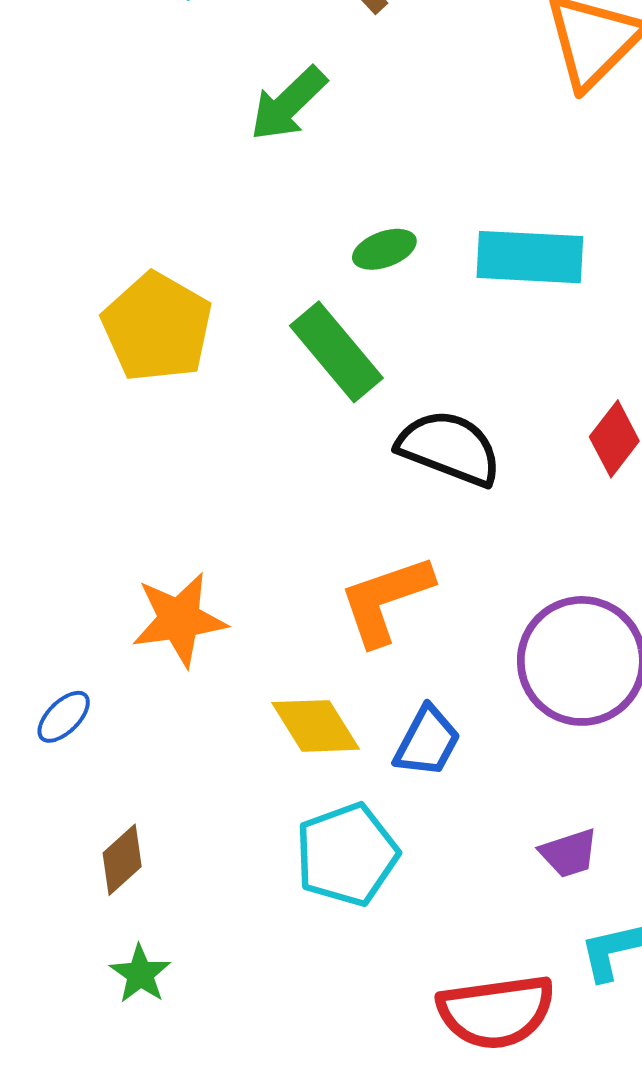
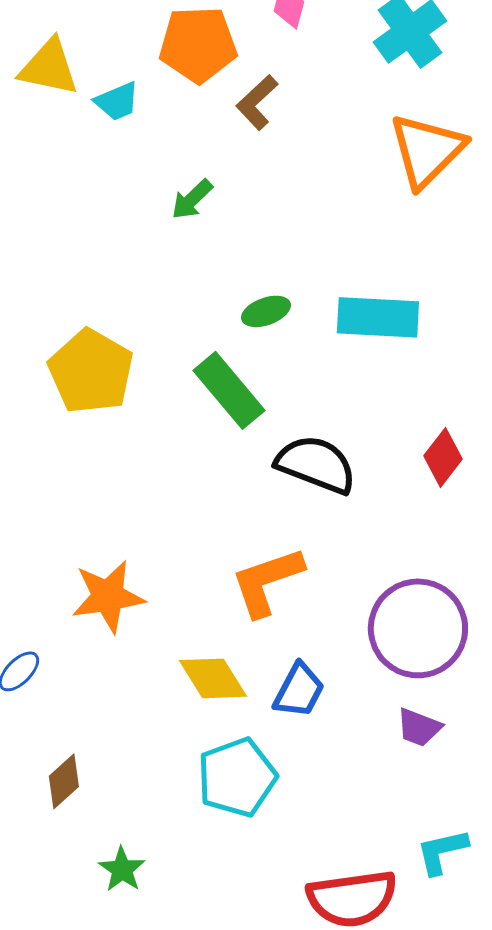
green arrow: (288, 104) -> (192, 199), size x0.7
purple trapezoid: (569, 853) -> (419, 727), moved, turned 39
green star: (140, 974) -> (122, 869), moved

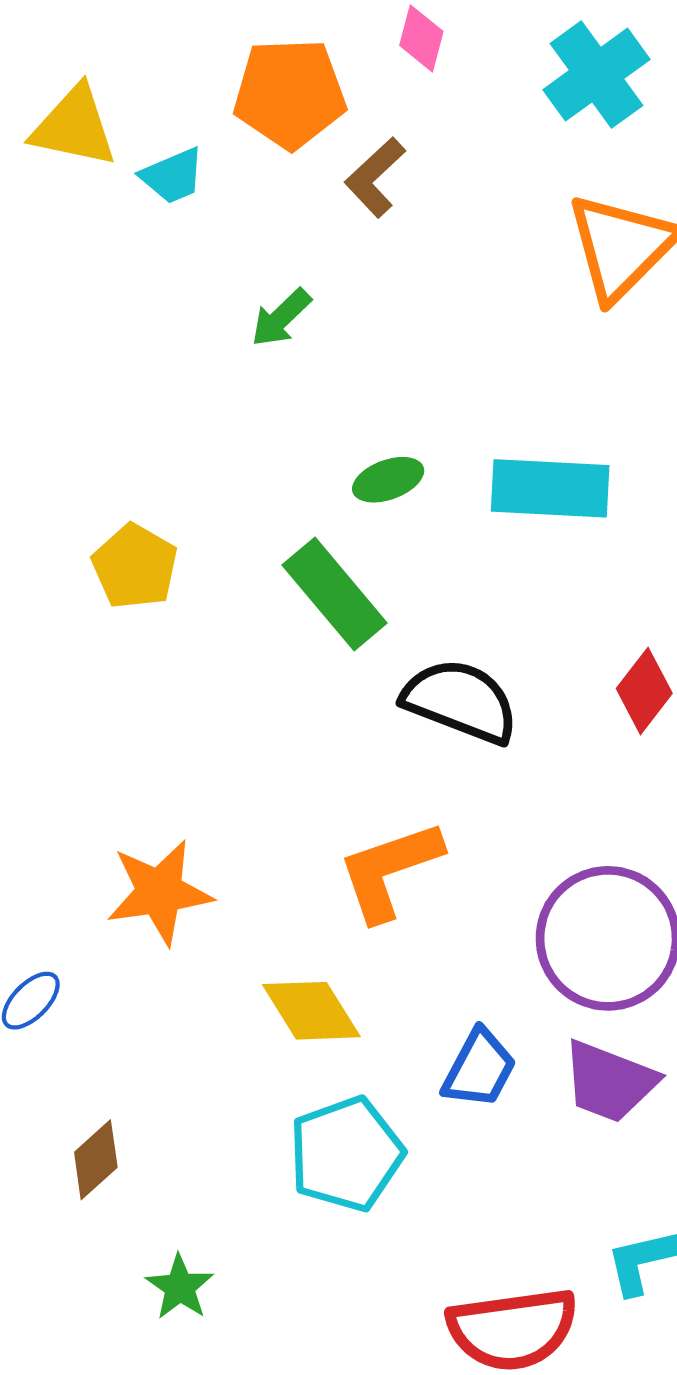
yellow pentagon: (91, 371) -> (135, 567), size x0.7
blue trapezoid: (299, 690) -> (479, 1069), moved
purple trapezoid: (419, 727) -> (609, 1082), size x1.5

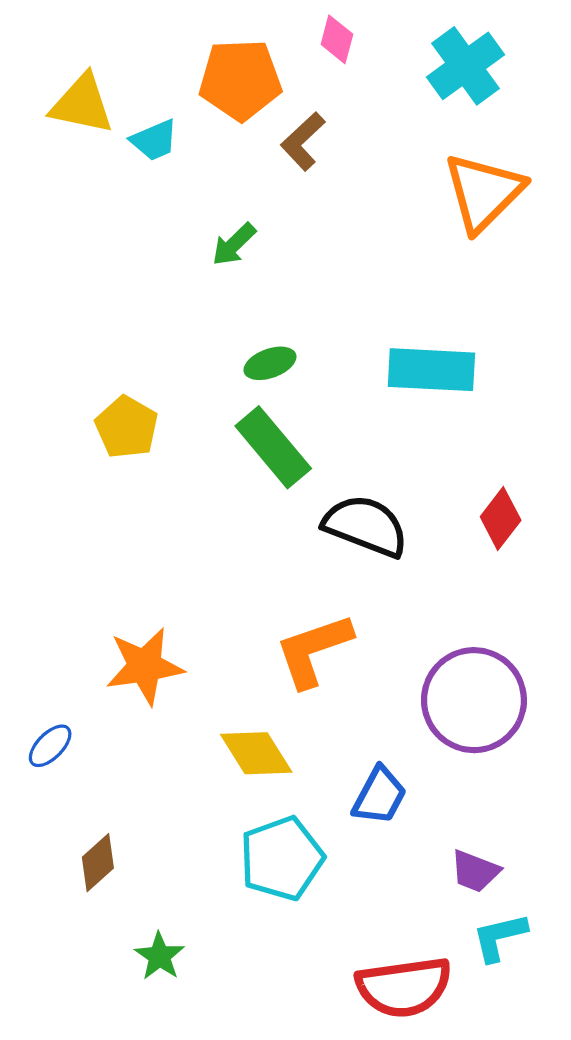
green ellipse: (388, 480) -> (270, 363), moved
purple trapezoid: (609, 1082) -> (475, 871), moved, size x0.7

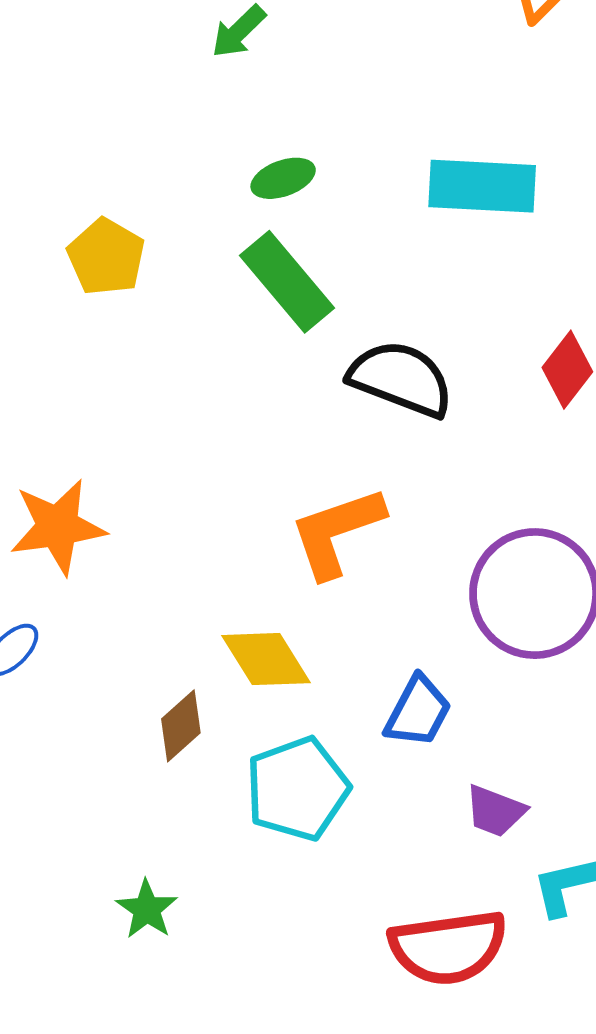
orange star: (145, 666) -> (58, 527), moved
brown diamond: (98, 863) -> (181, 726), moved
purple trapezoid: (475, 871) -> (495, 811), moved

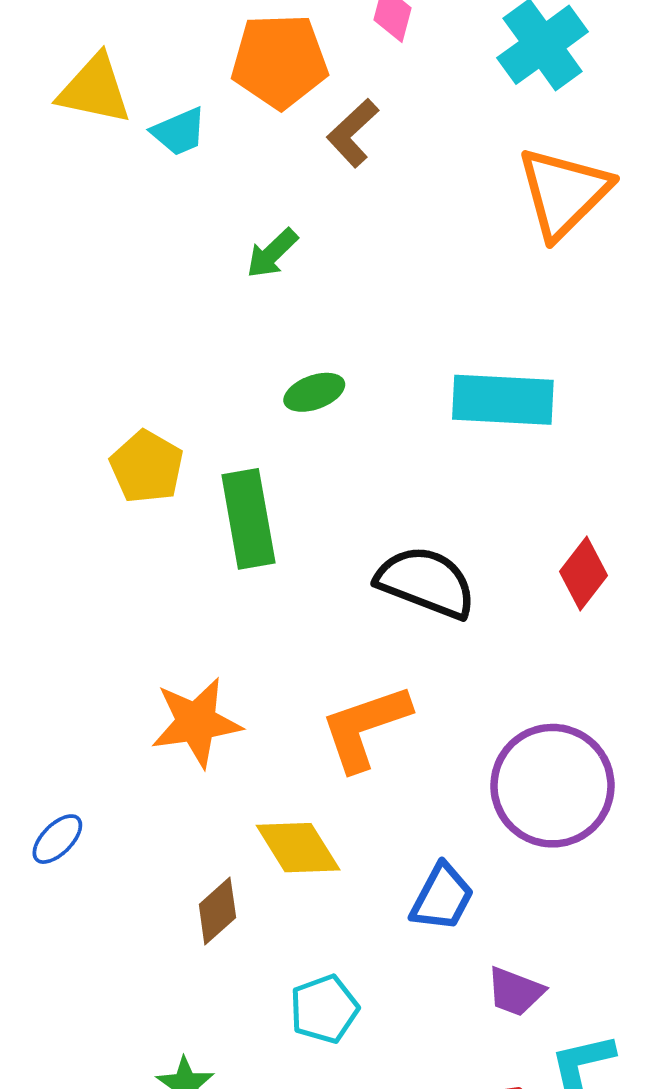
green rectangle: (287, 282) -> (248, 519), moved, turned 30
orange star: (58, 527) -> (196, 722), moved
cyan pentagon: (297, 789) -> (324, 1009), moved, size x0.7

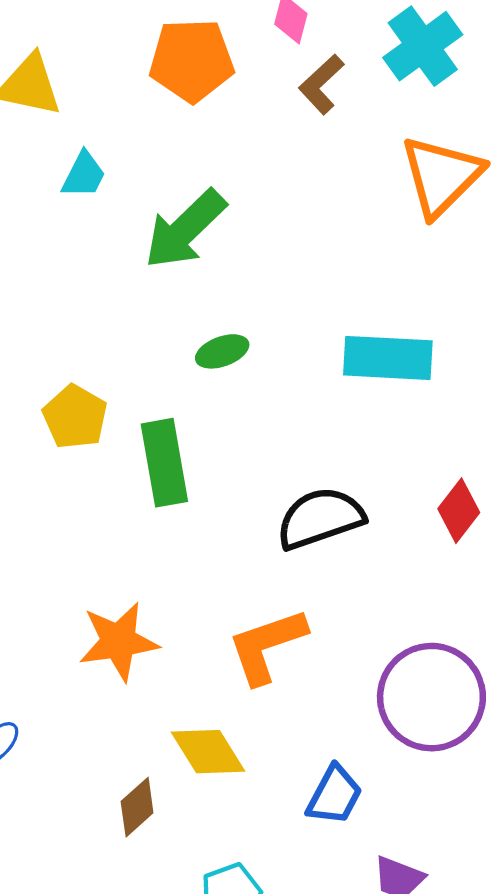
cyan trapezoid: (179, 132) -> (84, 175), moved, turned -40
brown L-shape: (353, 133) -> (321, 84), moved
green arrow: (272, 253) -> (185, 229), size x1.8
black semicircle: (426, 582) -> (320, 518), turned -40

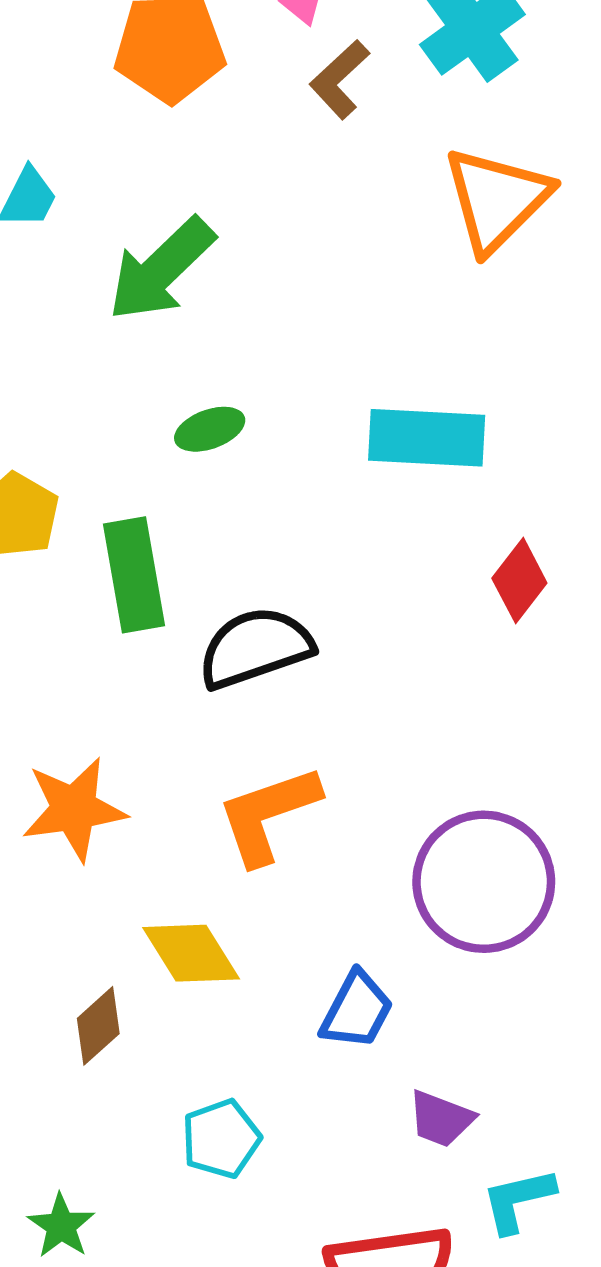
red diamond: (459, 511) -> (519, 581), moved
black semicircle: (320, 518) -> (255, 648), moved

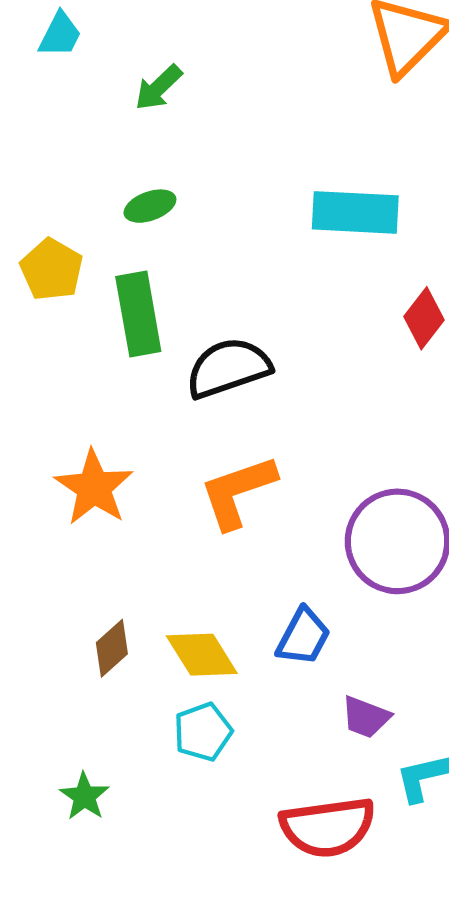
green arrow: (161, 269) -> (158, 88), size x0.6
green ellipse: (210, 429) -> (150, 206), moved
orange star: (74, 809) -> (94, 487), turned -30
yellow diamond: (191, 953) -> (202, 655), moved

